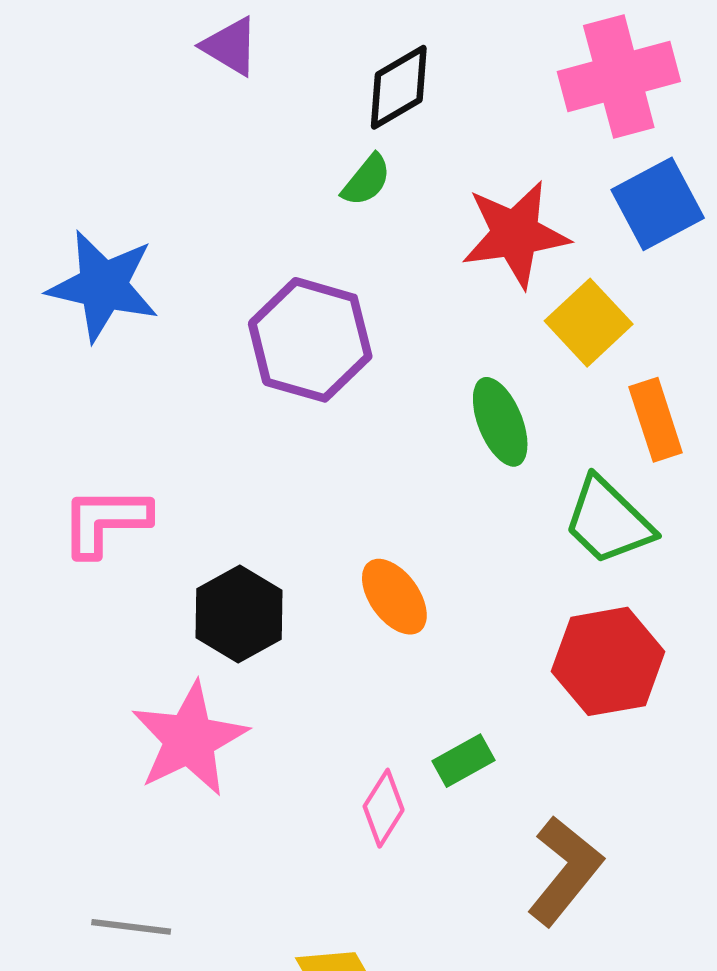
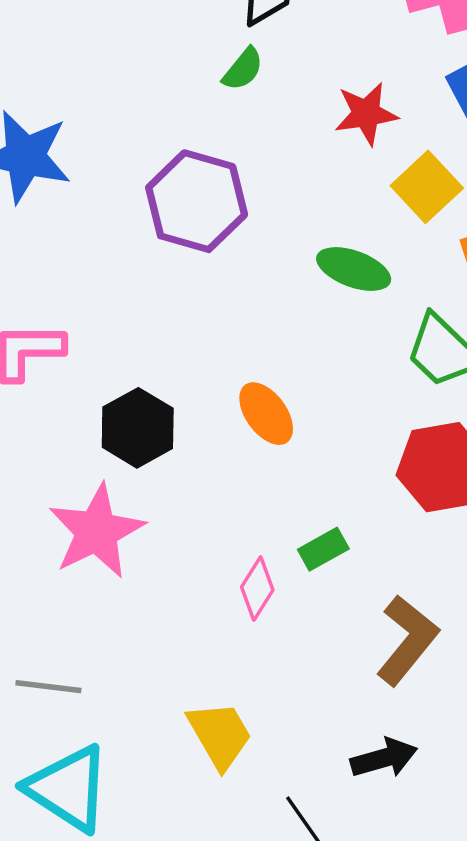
red star: (515, 234) -> (366, 114), size x0.7
green ellipse: (500, 422) -> (354, 269), turned -48

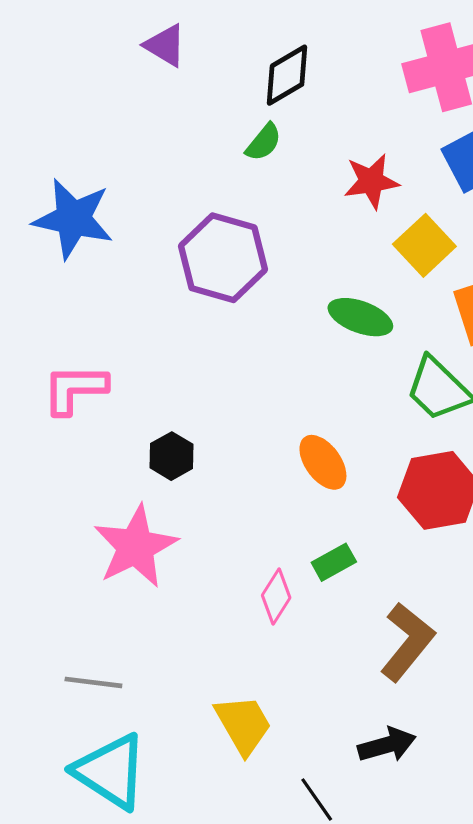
orange ellipse: (266, 414) -> (323, 462), moved
black hexagon: (138, 428) -> (171, 456), size x0.7

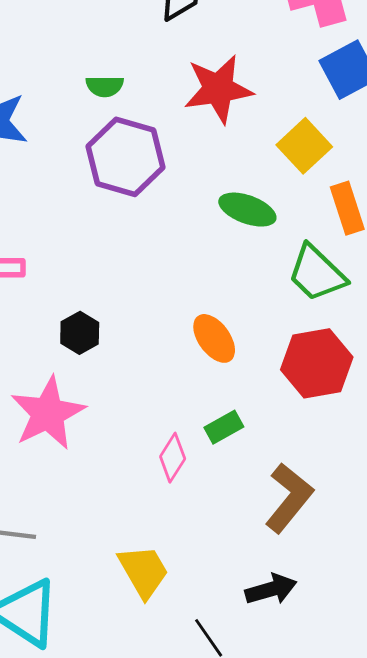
green semicircle: (264, 142) -> (105, 86), moved, turned 51
red star: (371, 181) -> (218, 89), moved, size x1.4

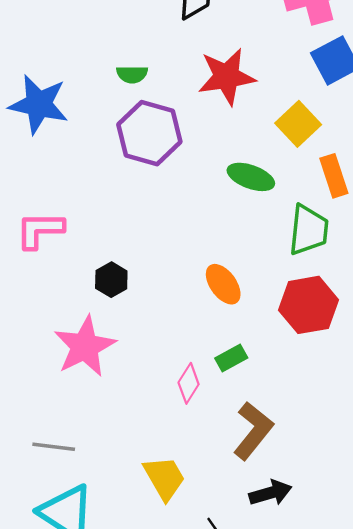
green trapezoid: (317, 273) -> (309, 230), turned -128
brown L-shape: (289, 498) -> (253, 431), moved

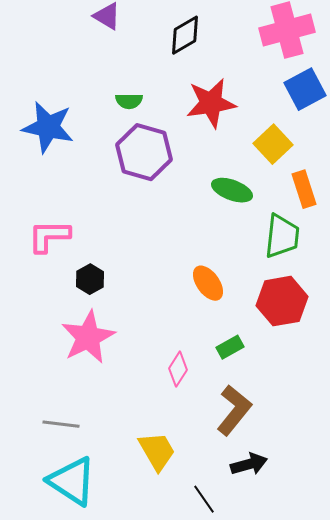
black hexagon: (111, 280) -> (90, 279), moved
green rectangle: (231, 358) -> (230, 347), moved

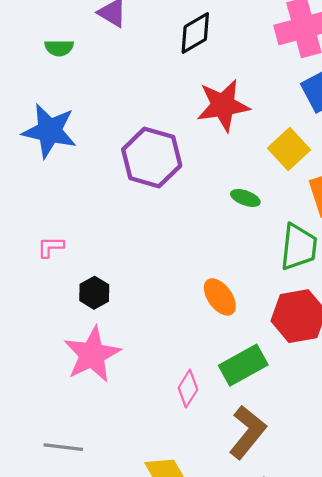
green semicircle: (129, 101) -> (59, 48), moved
green ellipse: (232, 190) -> (245, 198), size x0.7
pink L-shape: (49, 236) -> (51, 247), size x0.6
green rectangle: (230, 347) -> (243, 365), size x1.6

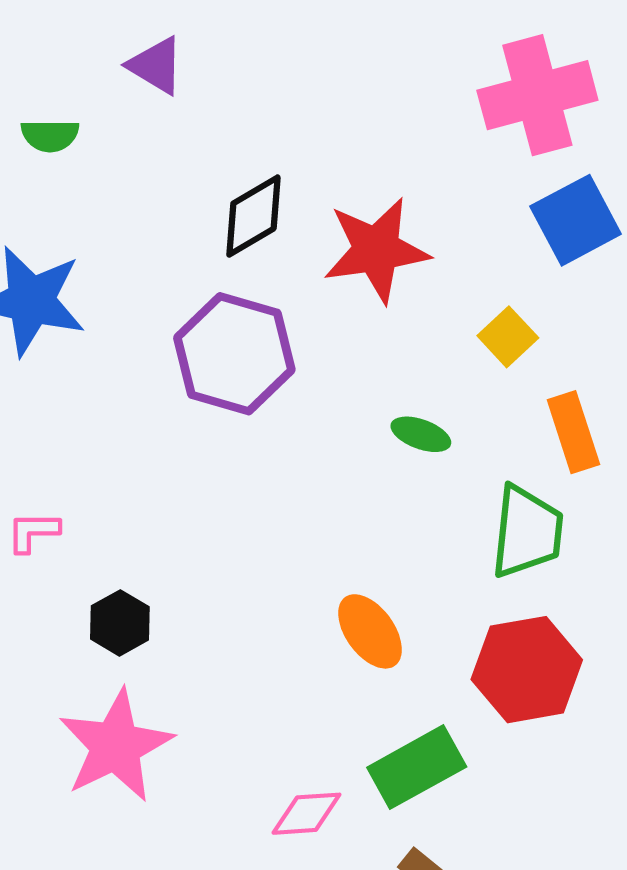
black diamond: (195, 33) -> (253, 216), moved
yellow square: (289, 149) -> (508, 337), size x0.7
pink diamond: (188, 389) -> (306, 814), turned 54

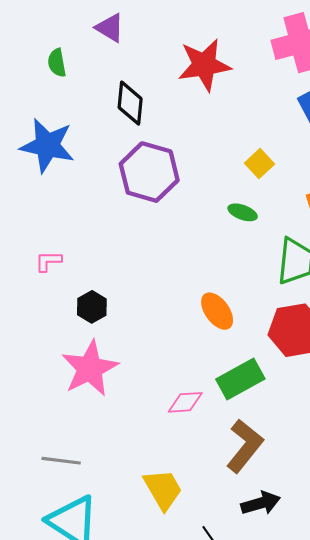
green semicircle: (50, 135) -> (57, 63), turned 80
black diamond: (253, 216) -> (130, 103), moved, turned -54
red star: (376, 250) -> (204, 65), moved
yellow square: (508, 337) -> (260, 164), moved

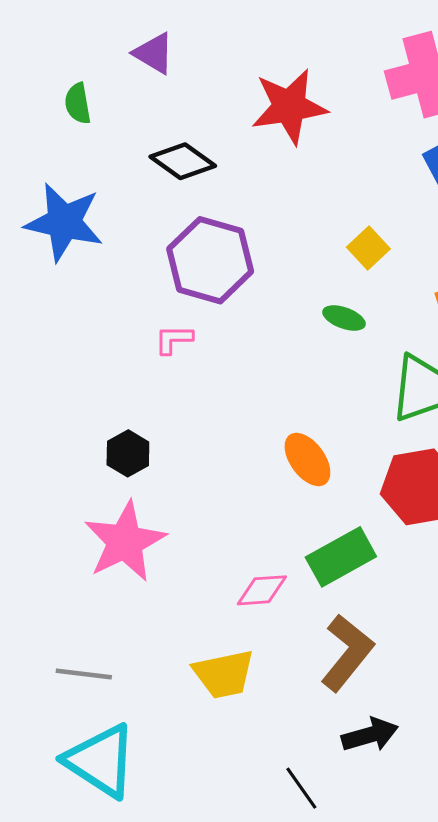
black diamond: (130, 103) -> (183, 161), turned -60
pink L-shape: (48, 261) -> (174, 339), moved
yellow trapezoid: (163, 489) -> (224, 674), moved, turned 108

